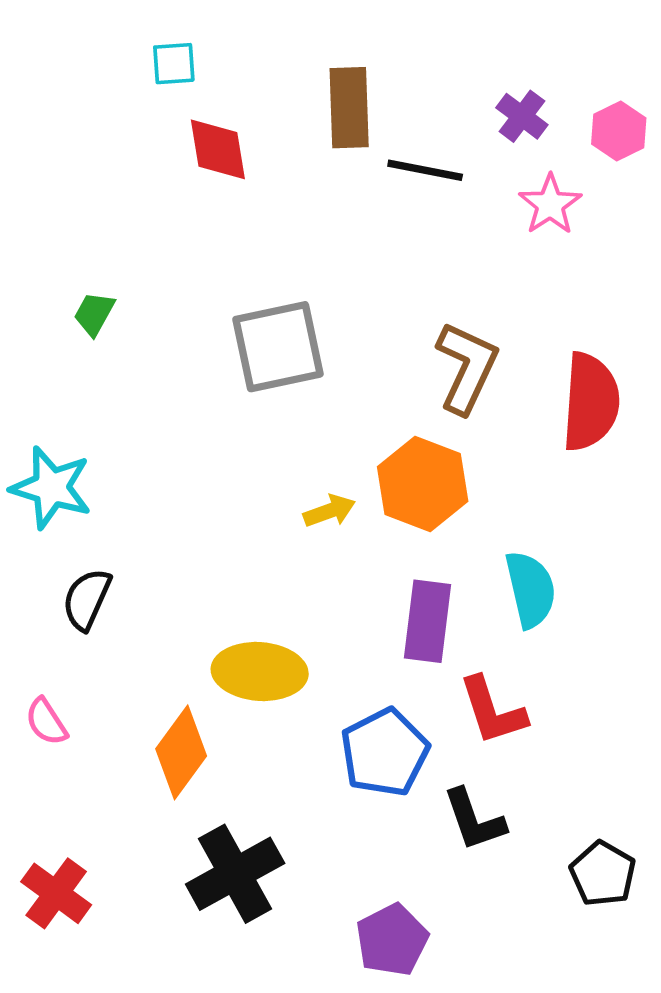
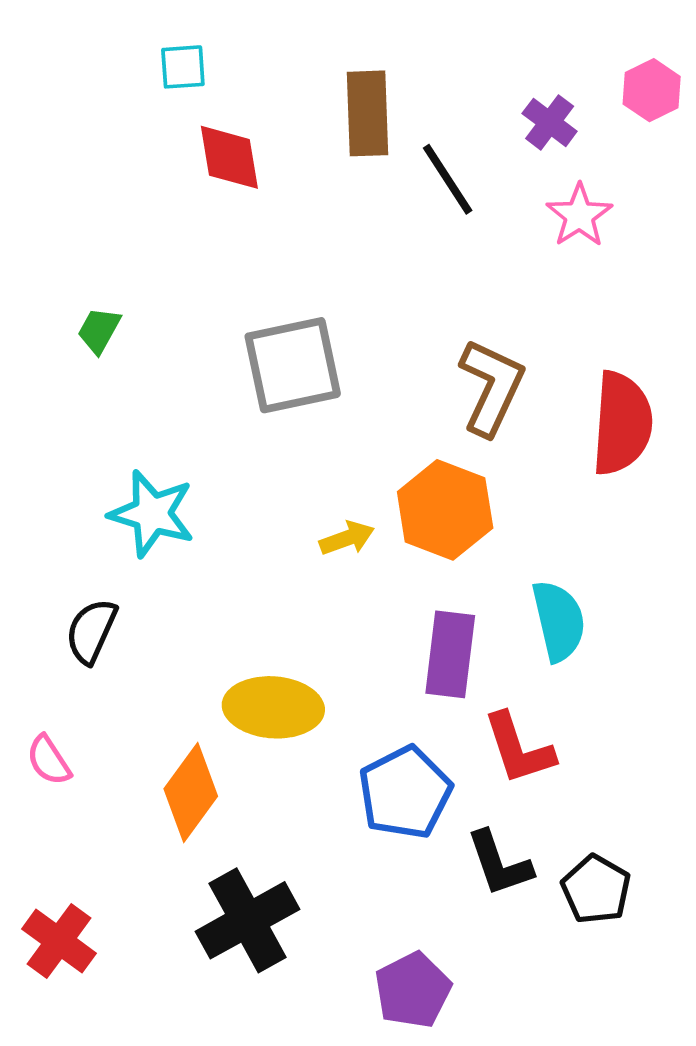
pink hexagon: (619, 131) -> (652, 90), moved
black line: (425, 170) -> (448, 179), turned 46
cyan star: (51, 488) -> (152, 514), moved
black pentagon: (603, 874) -> (596, 889), moved

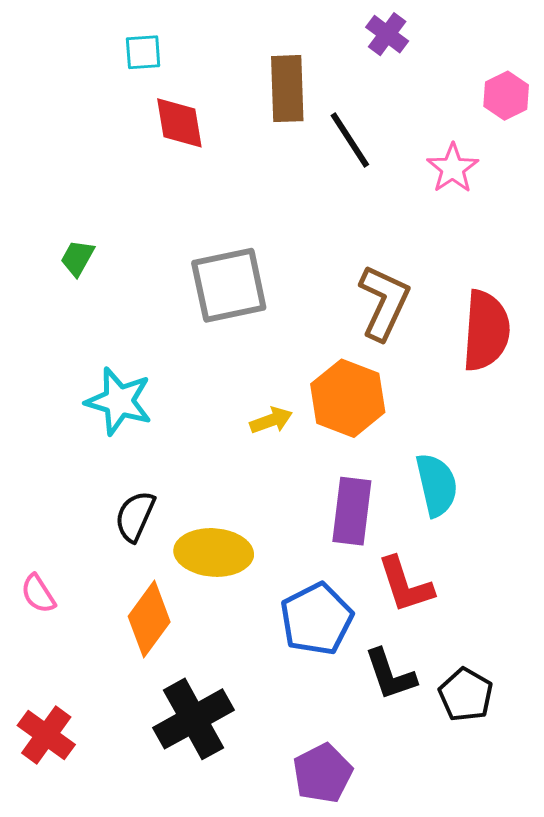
pink hexagon: (652, 90) -> (506, 96), moved
purple cross: (550, 122) -> (387, 34), moved
black semicircle: (91, 631) -> (135, 516), moved

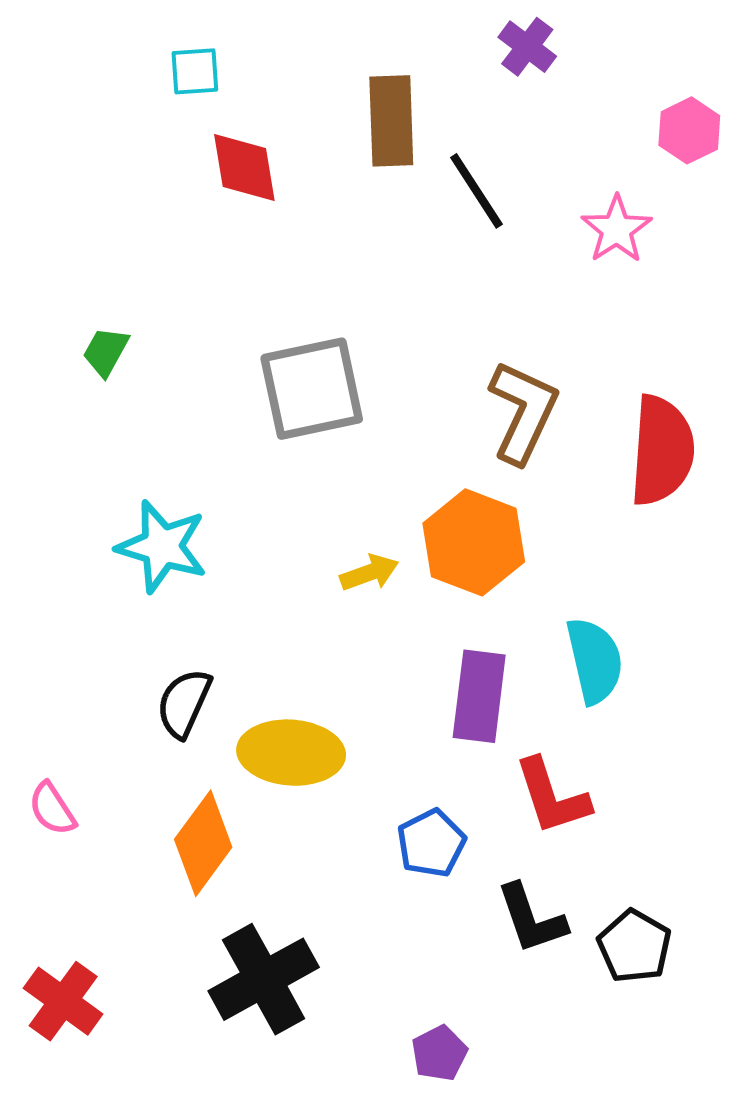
blue pentagon: (317, 619) -> (431, 843), size x0.7
purple pentagon: (323, 773) -> (439, 1053), size x0.7

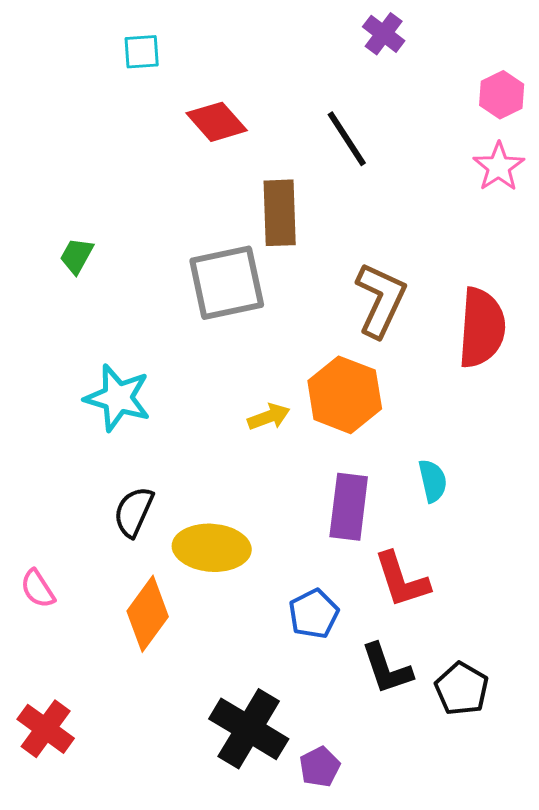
brown rectangle: (391, 121) -> (280, 213), moved
red diamond: (244, 168) -> (217, 122), moved, turned -32
pink star: (617, 229) -> (499, 167), moved
cyan semicircle: (595, 661) -> (433, 481), size x0.7
black cross: (264, 979) -> (249, 729), moved, turned -30

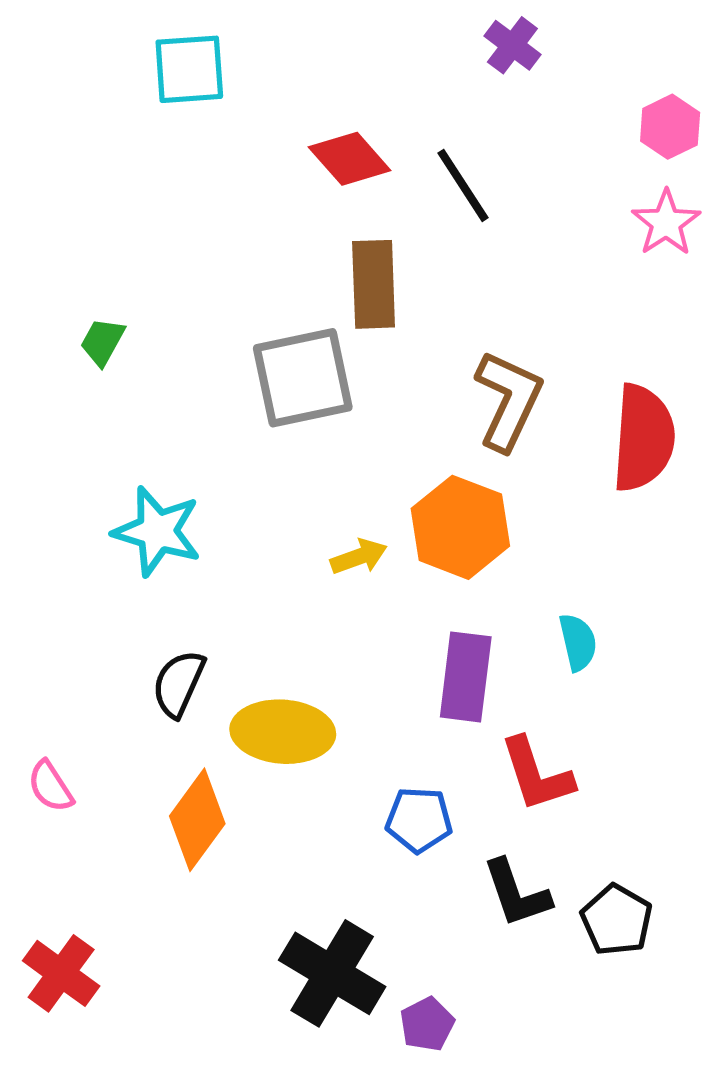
cyan square: (142, 52) -> (189, 69), size x1.5
red diamond: (217, 122) -> (350, 159), moved
blue pentagon: (314, 614) -> (419, 820), turned 30

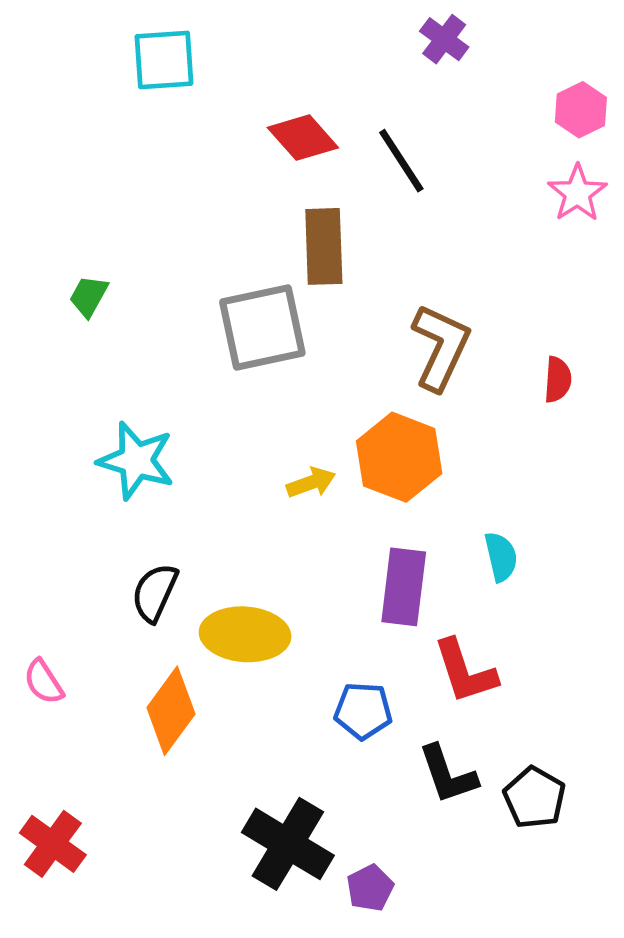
red semicircle: (643, 438) -> (558, 380), size x0.5

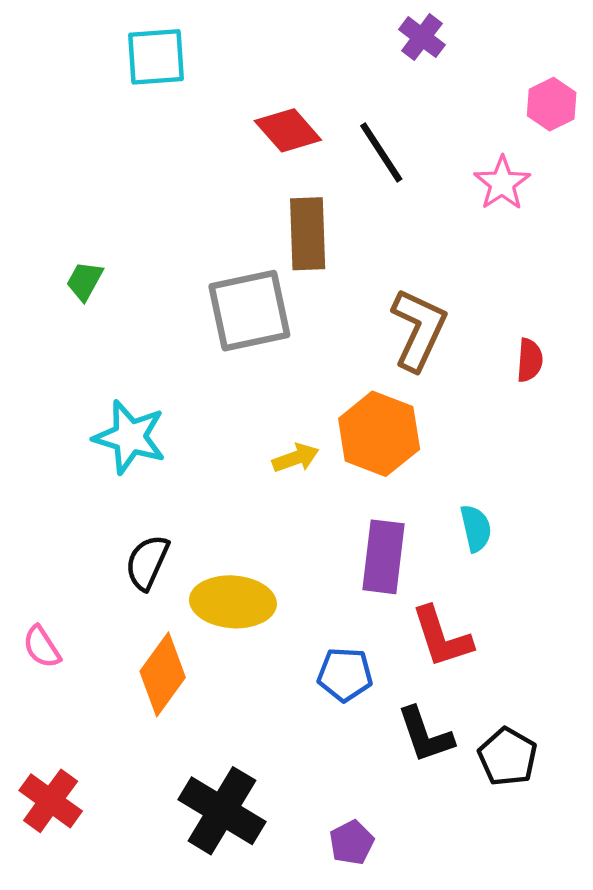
pink star: (577, 193) -> (502, 183), moved
black cross: (288, 844) -> (222, 811), moved

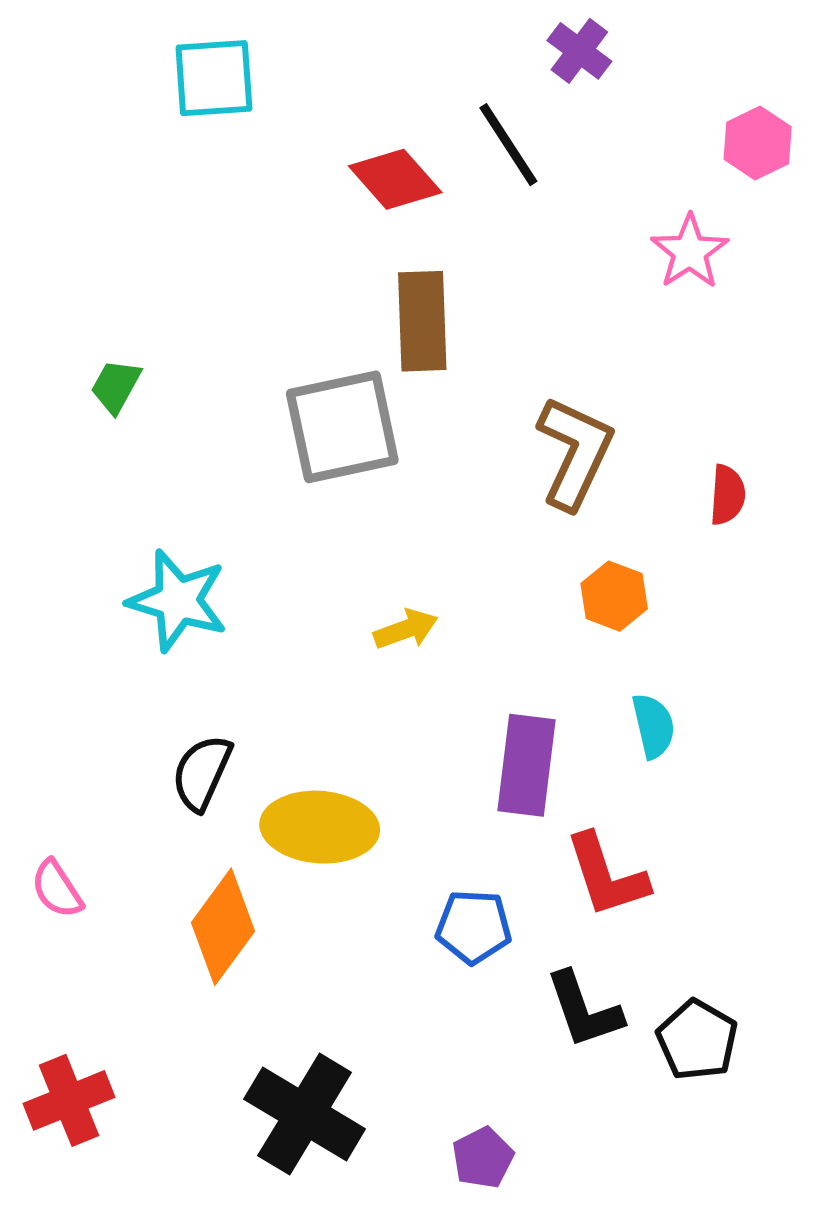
black line: (381, 152) -> (508, 145), moved
orange hexagon: (379, 434) -> (614, 596), moved, size x0.6
red cross: (51, 801) -> (69, 1100), turned 32

